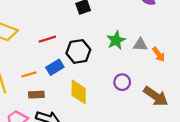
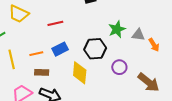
black hexagon: (78, 51) -> (95, 49), moved

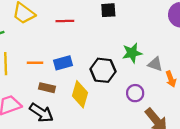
red line: (55, 23) -> (65, 21), moved
purple circle: (119, 67) -> (135, 93), moved
brown rectangle: (42, 72) -> (47, 88), moved

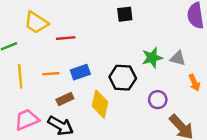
red line: (65, 21) -> (66, 38), moved
gray triangle: (155, 64) -> (178, 58), moved
brown rectangle: (47, 88) -> (65, 99), turned -35

